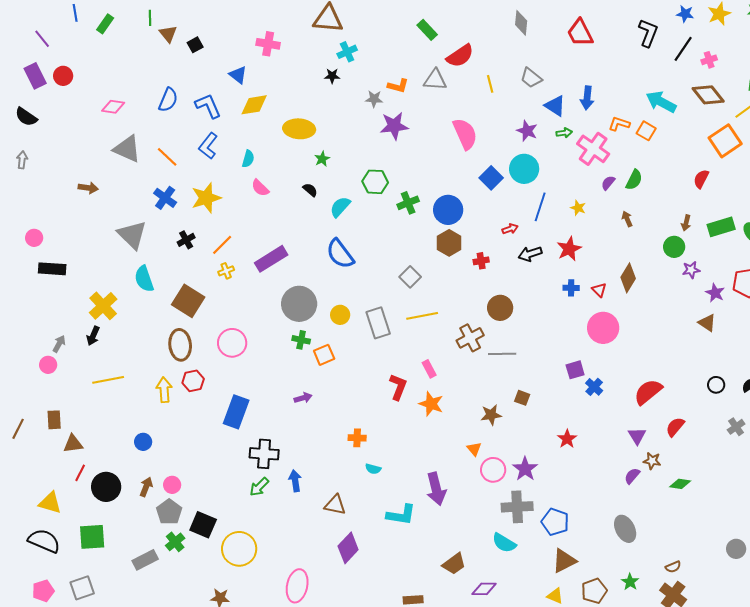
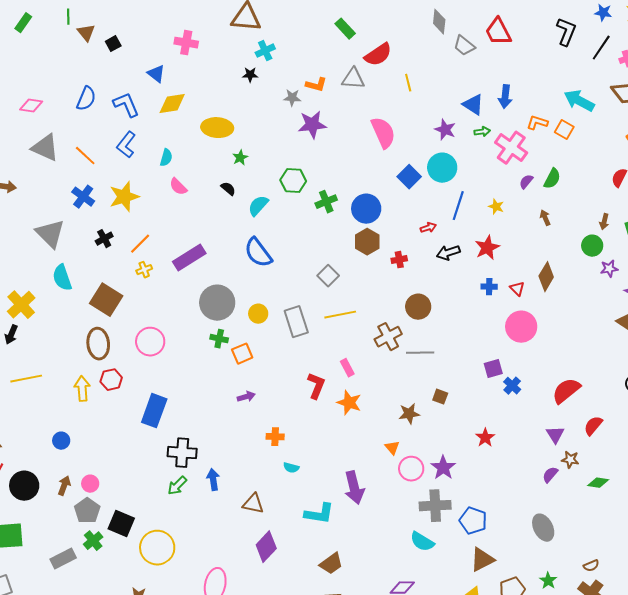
gray trapezoid: (531, 78) -> (464, 46), moved
purple arrow: (303, 398) -> (246, 397), moved
brown trapezoid: (454, 564) -> (331, 564), moved

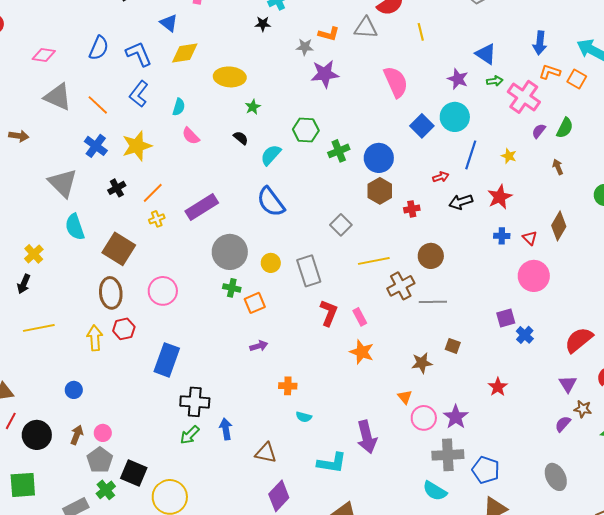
blue arrow: (505, 97) -> (540, 43), moved
yellow cross: (21, 305) -> (34, 254), size x0.7
yellow line: (340, 315) -> (374, 261), moved
red L-shape: (316, 386) -> (329, 313), moved

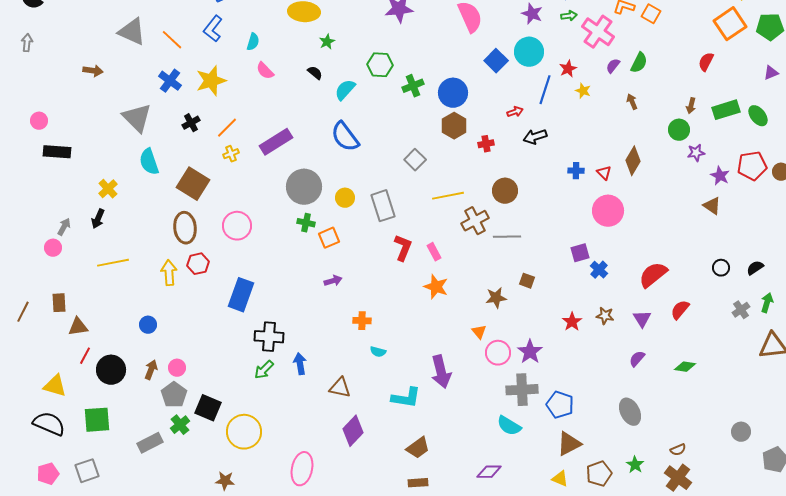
red star: (500, 197) -> (568, 69), moved, size x0.7
brown star: (583, 409) -> (605, 316), moved

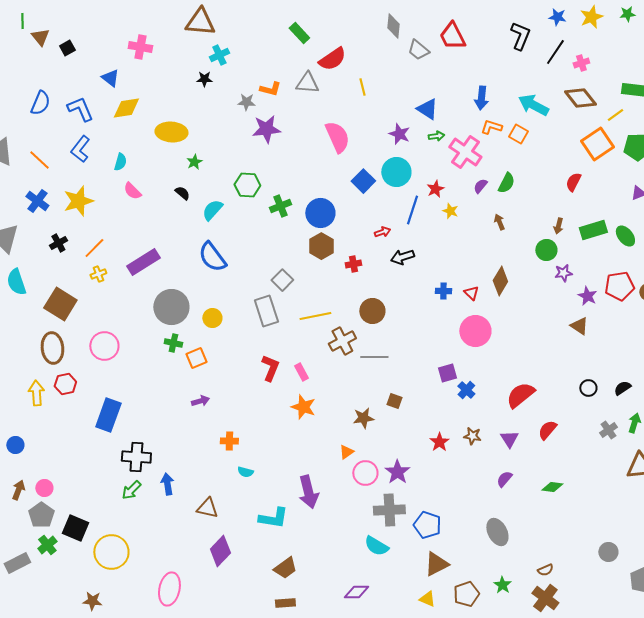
gray rectangle: (383, 206) -> (266, 311), moved
orange triangle: (479, 332) -> (346, 452), turned 35

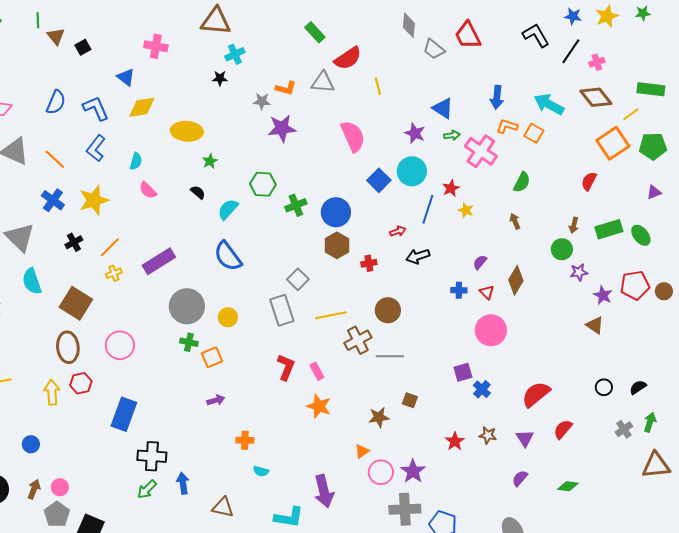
black L-shape: (520, 36) -> (536, 35), turned -52
purple semicircle: (480, 186) -> (480, 262), moved

